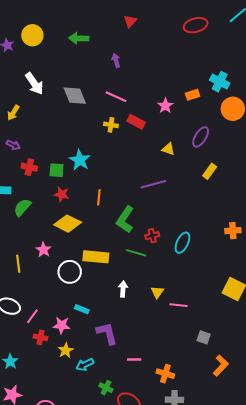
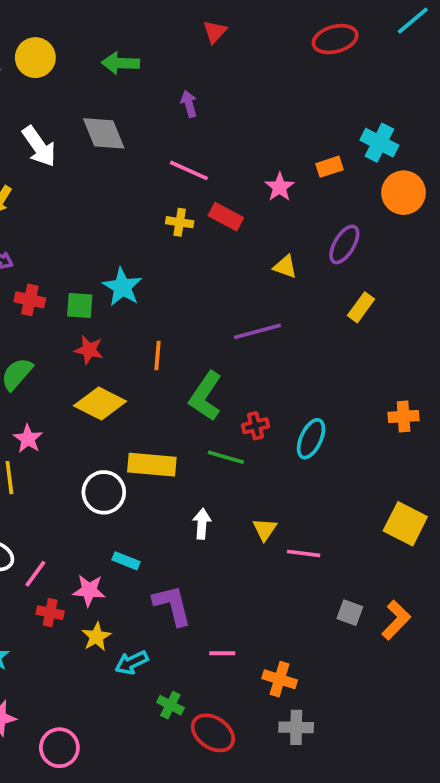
gray diamond: (75, 96) -> (104, 133), moved
pink star: (43, 250) -> (28, 439), moved
orange L-shape: (221, 366) -> (396, 620), moved

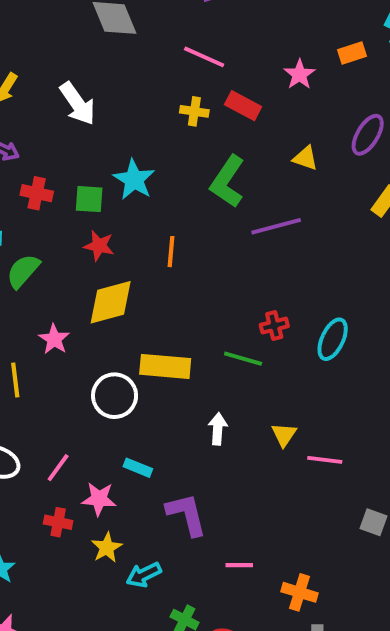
white arrow: (39, 146) -> (78, 104), moved
green L-shape: (206, 396) -> (227, 181), moved
yellow diamond: (100, 404) -> (111, 302), turned -42
pink star: (28, 439) -> (54, 339), moved
pink line: (35, 574) -> (58, 468), moved

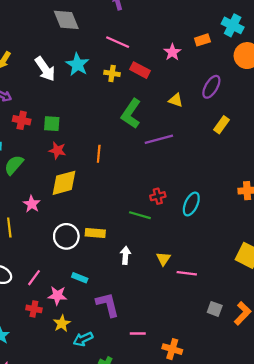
cyan star: (134, 180) -> (77, 64), moved
yellow rectangle: (165, 366) -> (95, 233), moved, size x0.7

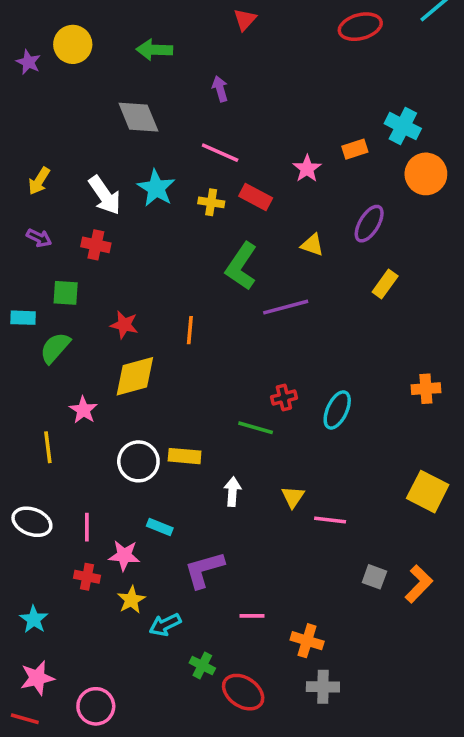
red cross: (22, 120) -> (96, 245), moved
green square: (52, 124) -> (66, 293), moved
pink line: (34, 278) -> (87, 527), turned -36
purple L-shape: (108, 304) -> (204, 570), turned -92

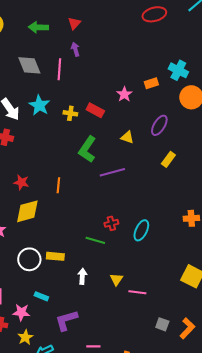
red triangle: (245, 20) -> (74, 23), moved
pink line: (220, 153) -> (59, 69), moved, turned 70

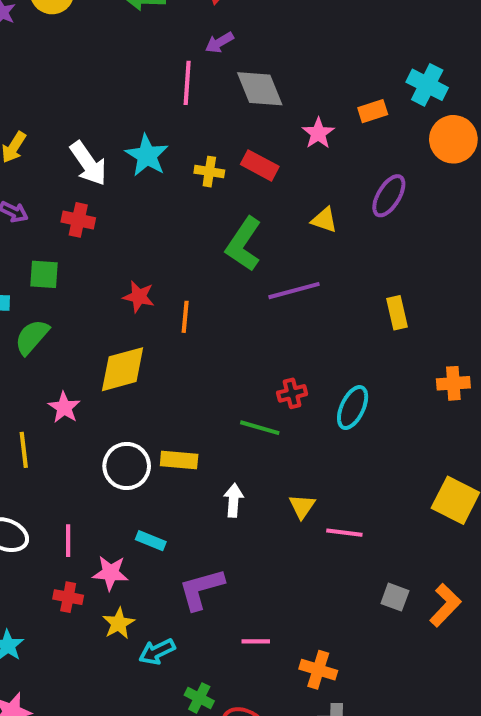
purple arrow: (75, 49) -> (219, 42), turned -104
gray diamond: (29, 65) -> (260, 89), moved
yellow rectangle: (168, 159) -> (397, 313), moved, turned -49
red star: (21, 182) -> (139, 297), moved

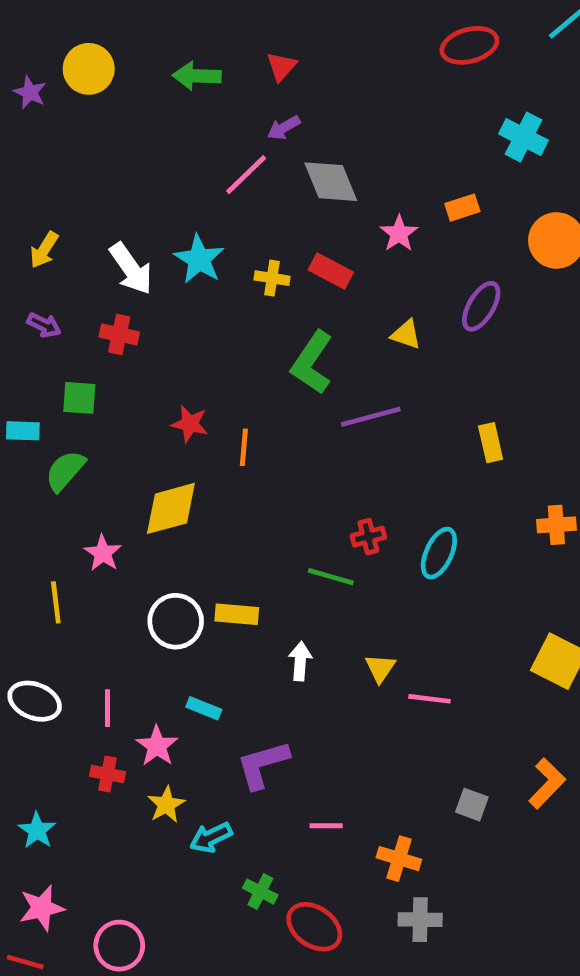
pink line: (187, 83) -> (246, 175), turned 42
cyan cross: (427, 85) -> (524, 137), moved
pink star: (111, 573) -> (157, 746), turned 30
gray square: (395, 597) -> (472, 805), moved

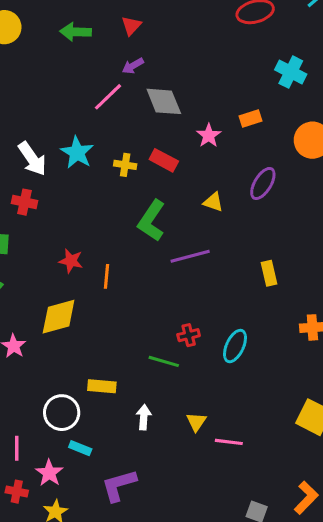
white circle: (176, 621) -> (62, 413), moved

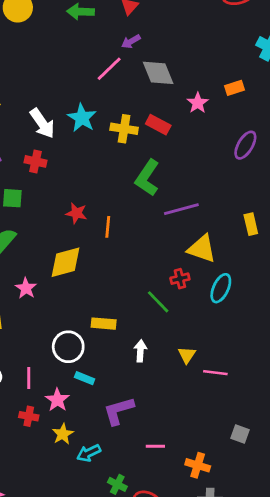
yellow cross: (125, 165) -> (124, 129), size x1.4
yellow triangle: (213, 202) -> (202, 249), moved, size x1.6
green line: (164, 361) -> (158, 302), turned 30

